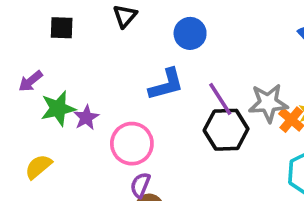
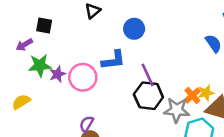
black square: (62, 28) -> (44, 25), moved
gray star: (268, 103) -> (177, 110), moved
pink circle: (132, 144) -> (83, 77), moved

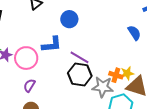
purple line: (148, 75) -> (80, 57), turned -36
orange cross: (192, 95) -> (116, 75), turned -32
purple semicircle: (87, 124) -> (29, 85), moved

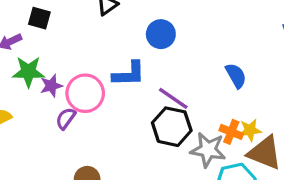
blue semicircle: (134, 33) -> (236, 76), moved
purple semicircle: (29, 85) -> (66, 118), moved

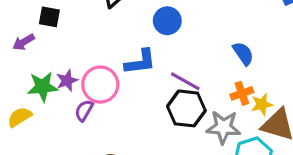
green star: (28, 72) -> (43, 87), moved
orange cross: (231, 132) -> (242, 93), moved, turned -35

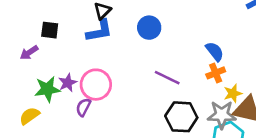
blue L-shape: (140, 62) -> (99, 31), moved
orange cross: (242, 93) -> (216, 73), moved
black hexagon: (186, 108) -> (181, 117), moved
gray star: (223, 127) -> (222, 115), moved

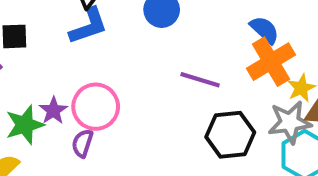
orange cross: (216, 73) -> (271, 62), size x1.6

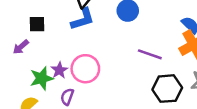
purple semicircle: (82, 143) -> (67, 97), moved

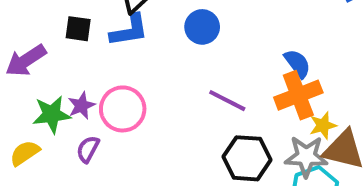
black square: (37, 24) -> (78, 29), moved
purple arrow: (21, 47) -> (26, 60), size x1.5

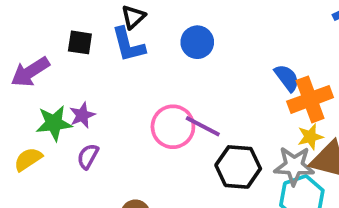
blue L-shape: (129, 30) -> (128, 45), turned 84
orange cross: (298, 95) -> (310, 99), moved
purple line: (227, 101) -> (203, 126), moved
pink circle: (123, 109) -> (173, 127), moved

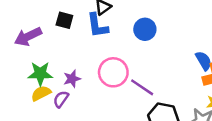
purple star: (82, 115) -> (72, 79), moved
pink circle: (173, 127) -> (113, 72), moved
yellow semicircle: (28, 159) -> (41, 93), moved

